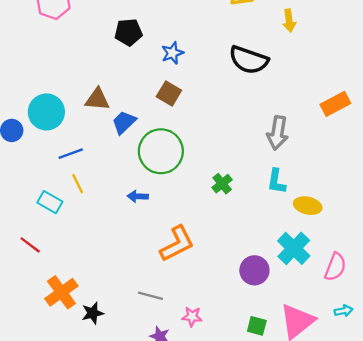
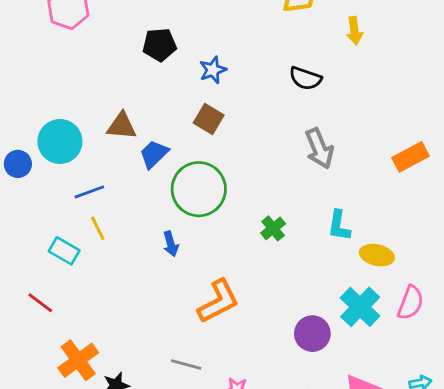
black semicircle: (249, 60) -> (305, 78), size x0.7
orange rectangle: (335, 104) -> (411, 157), moved
gray arrow: (278, 133) -> (319, 148), moved, turned -32
blue arrow: (138, 196) -> (171, 244), turned -108
pink semicircle: (335, 267) -> (411, 303), moved

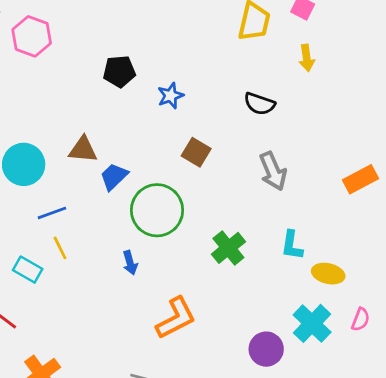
brown square: (209, 119) -> (196, 152), moved
green cross: (273, 228) -> (228, 248), size x1.4
pink semicircle: (411, 303) -> (361, 319), size x0.7

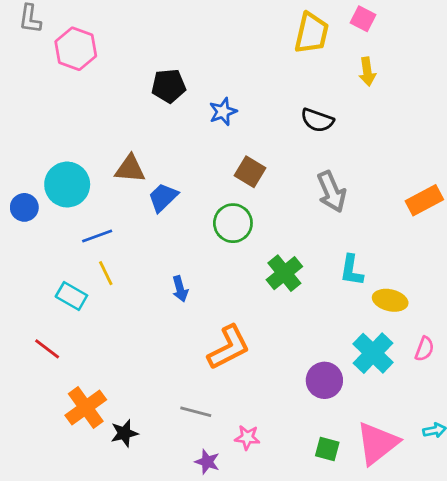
green circle: (157, 210) -> (233, 223), moved, size x0.7

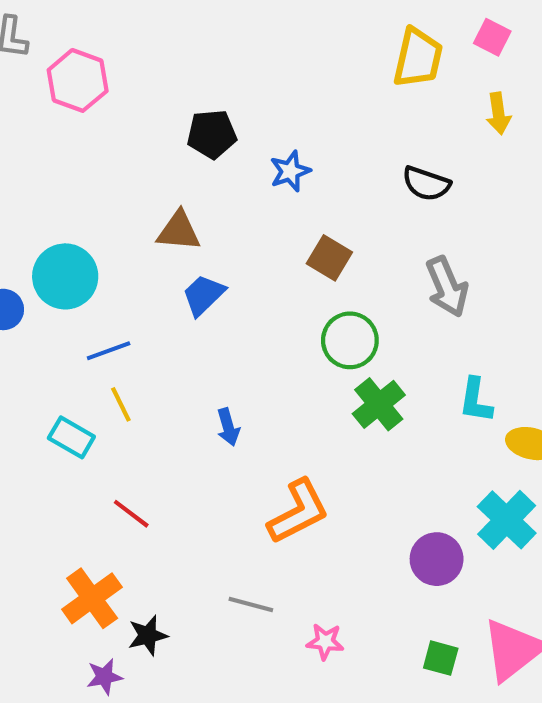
brown triangle: (130, 169) -> (179, 231), moved
green circle: (233, 223) -> (350, 340), moved
red line: (47, 349) -> (131, 514), moved
purple star: (207, 462) -> (104, 677), moved, turned -30

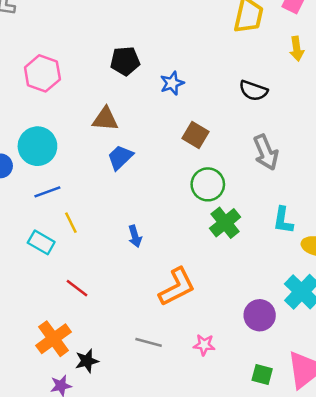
pink hexagon: (78, 80) -> (42, 73), moved
blue line: (109, 351) -> (47, 192), moved
pink star: (325, 642) -> (204, 345), moved

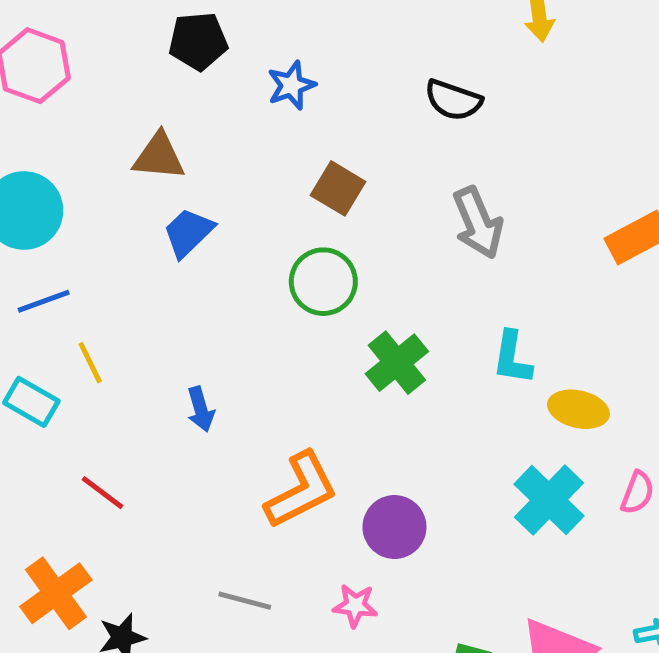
green circle: (208, 184) -> (323, 282), moved
blue arrow: (135, 236) -> (201, 409), moved
purple circle: (260, 315) -> (394, 527), moved

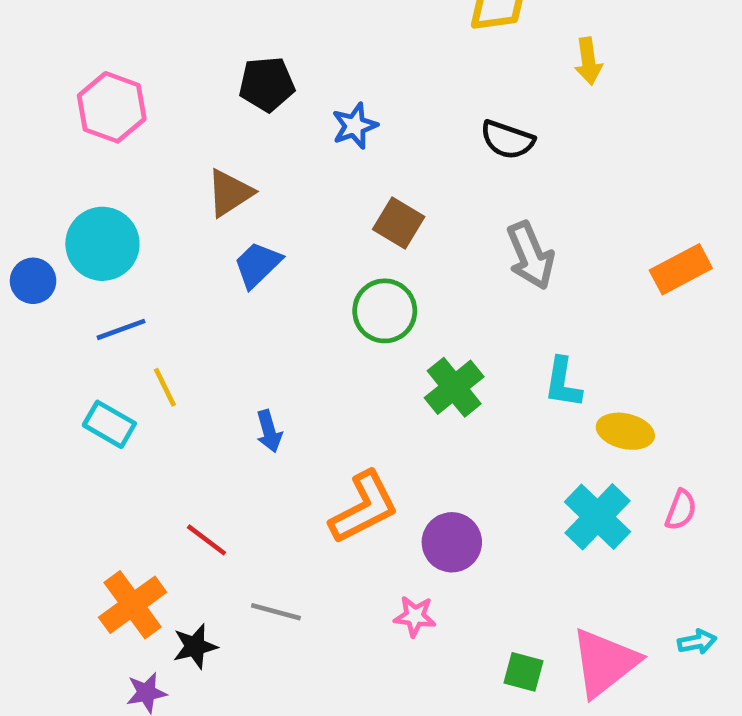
brown triangle: (159, 157) -> (230, 193), turned -38
red line: (102, 493) -> (207, 540), moved
gray line: (245, 601) -> (276, 612), moved

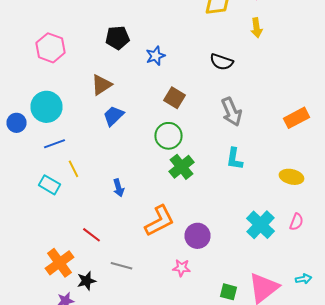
cyan L-shape: (563, 383) -> (234, 159), moved
green cross: (454, 387) -> (182, 167), moved
yellow ellipse: (625, 431) -> (292, 177), moved

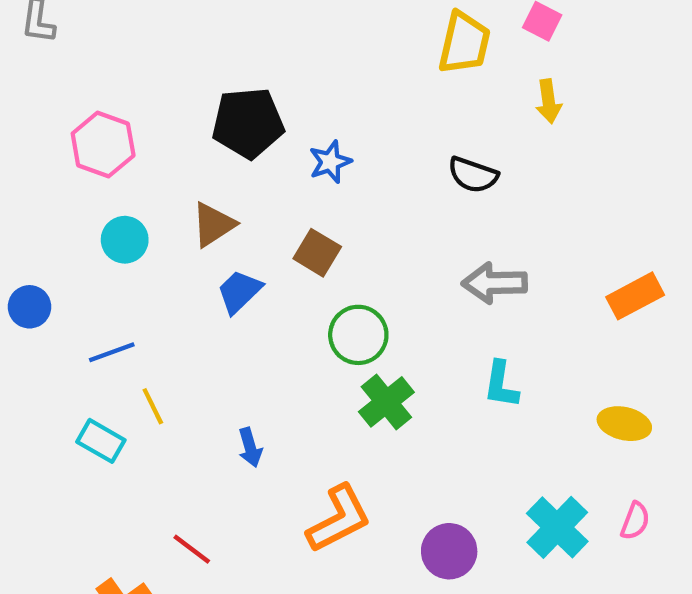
black pentagon: (118, 38) -> (248, 123), size x1.4
brown square: (174, 98) -> (317, 253), moved
cyan circle: (46, 107) -> (125, 240), moved, size x0.7
gray arrow: (232, 112) -> (495, 283), turned 112
purple circle: (198, 236) -> (449, 551), moved

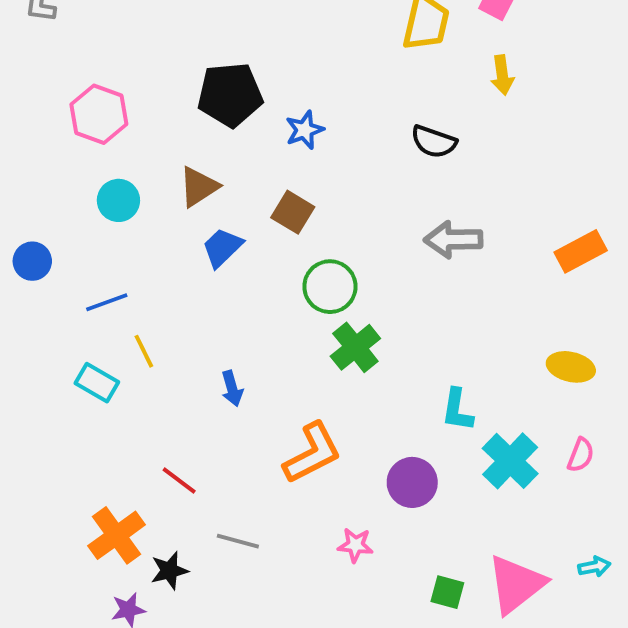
cyan L-shape: (501, 385) -> (457, 410), moved

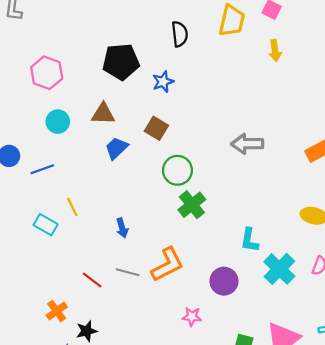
black semicircle: (434, 142) -> (180, 34), moved, turned -115
brown triangle: (199, 187) -> (103, 114), turned 35
blue line: (107, 302) -> (42, 169), moved
orange cross: (117, 535) -> (57, 311), size x0.7
gray line: (238, 541) -> (128, 272), moved

